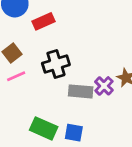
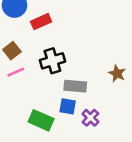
purple cross: (104, 86) -> (90, 118), moved
blue square: (74, 133) -> (68, 106), moved

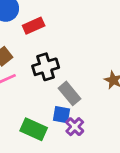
gray rectangle: (75, 86) -> (69, 93), turned 45
purple cross: (90, 118) -> (75, 127), moved

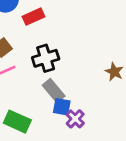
gray rectangle: (69, 93) -> (54, 91), moved
green rectangle: (34, 129) -> (17, 122), moved

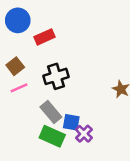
gray rectangle: (54, 91) -> (51, 112), moved
green rectangle: (17, 122) -> (52, 136), moved

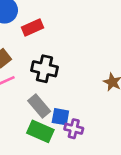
black cross: (56, 76) -> (44, 69), turned 30
purple cross: (84, 134) -> (74, 129), turned -30

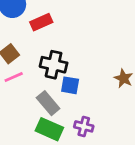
blue square: (60, 117) -> (70, 85), moved

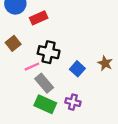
pink line: (14, 77) -> (32, 67), moved
blue square: (70, 85) -> (77, 69), moved, turned 32

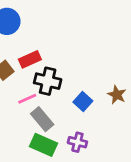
red rectangle: (39, 18) -> (30, 59), moved

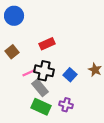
red rectangle: (30, 59) -> (47, 44), moved
black cross: (48, 81) -> (44, 71), moved

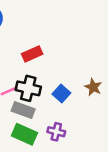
gray rectangle: (40, 88) -> (23, 110), turned -30

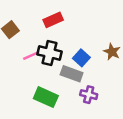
gray rectangle: (23, 110) -> (72, 74), moved
purple cross: (56, 132) -> (89, 95), moved

